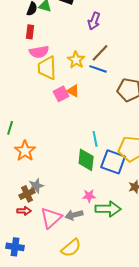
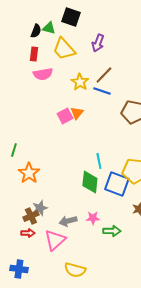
yellow trapezoid: (47, 68) -> (64, 49), moved, turned -40
orange triangle: (73, 91) -> (77, 113), turned 40
green arrow: (108, 209) -> (112, 231), size x0.7
gray arrow: (74, 215) -> (68, 221), moved
yellow semicircle: (71, 248) -> (75, 270), turned 55

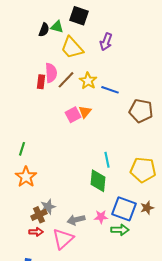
red rectangle: (34, 54) -> (41, 82), moved
pink semicircle: (43, 74) -> (51, 73), turned -84
brown line: (104, 75) -> (66, 80), moved
orange star: (29, 173) -> (26, 177), moved
blue square: (117, 184) -> (124, 209), moved

